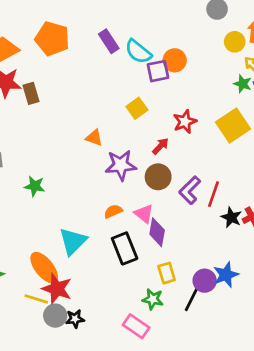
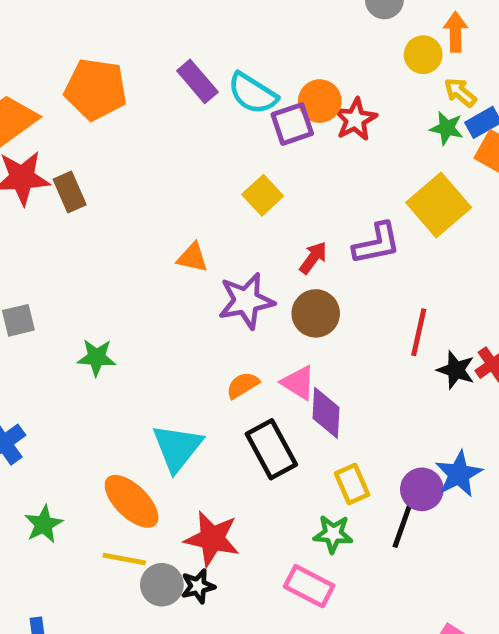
red star: (185, 122) -> (355, 119), moved
purple L-shape: (190, 190) -> (377, 244), moved, turned -140
red star: (57, 289) -> (212, 539), moved

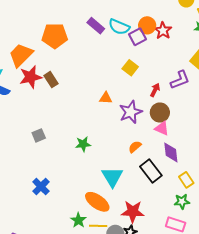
green star: (96, 357) -> (83, 144), moved
pink triangle: (298, 383) -> (162, 128), moved
green star: (44, 524) -> (78, 220), moved

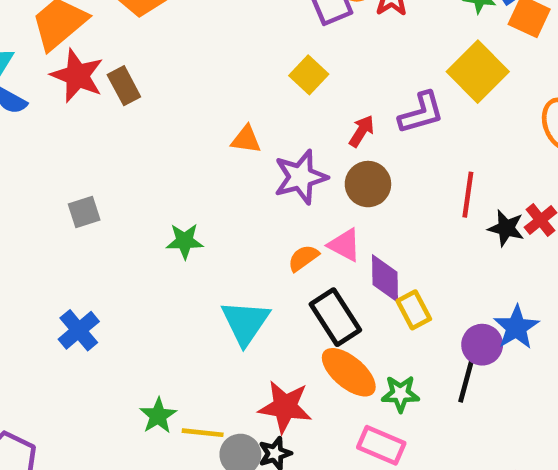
red star: (31, 77) -> (77, 76), turned 30
pink triangle: (162, 128) -> (345, 245), moved
yellow rectangle: (186, 180) -> (414, 310), moved
orange ellipse: (97, 202) -> (349, 372), moved

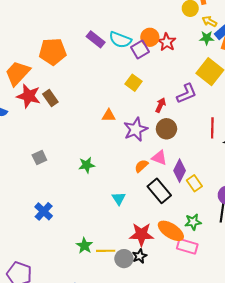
purple diamond: (385, 278) -> (180, 171), turned 35
cyan triangle: (245, 322) -> (119, 198), size x0.6
orange ellipse: (349, 372) -> (171, 231), moved

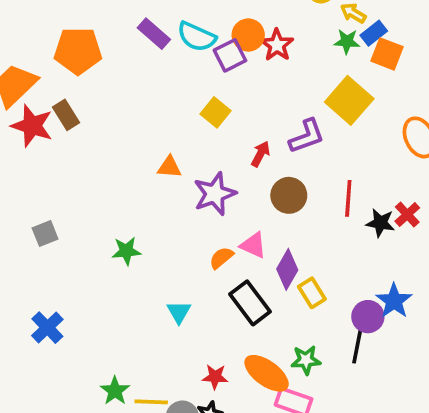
brown rectangle: (50, 98) -> (66, 115), moved
brown circle: (166, 129) -> (289, 195), moved
red star: (141, 234) -> (215, 377), size x0.6

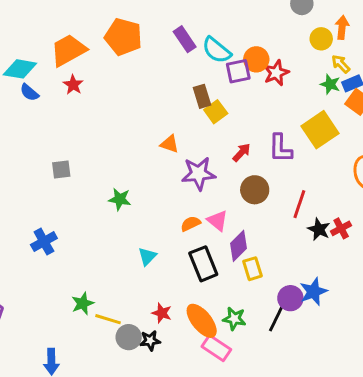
brown rectangle: (66, 115) -> (202, 96), moved
red star: (32, 126) -> (73, 85), size x0.6
purple L-shape: (307, 136) -> (280, 148), turned 96

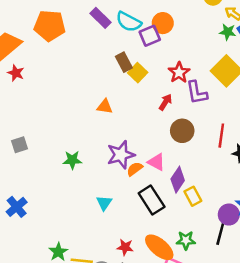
red star: (276, 73) -> (179, 72), moved
purple star: (199, 174) -> (121, 155), moved

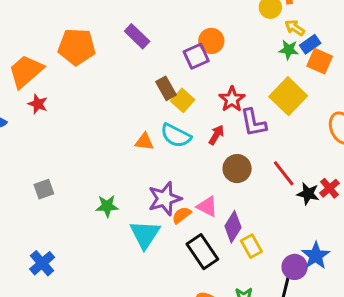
cyan semicircle: (129, 22) -> (176, 136), moved
red line: (221, 136) -> (284, 173), turned -45
cyan triangle: (104, 203) -> (145, 234), moved, size x1.6

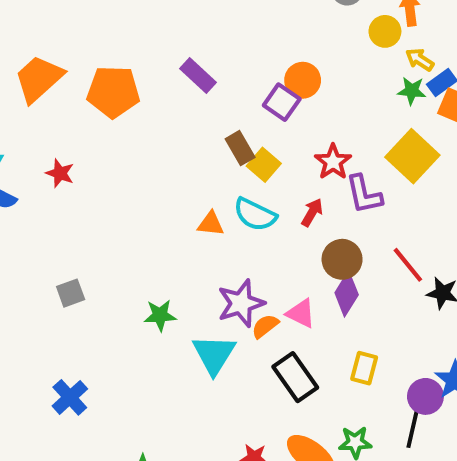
purple square: (196, 56) -> (282, 102), turned -30
orange trapezoid: (26, 71) -> (39, 79), moved
purple diamond: (233, 227) -> (347, 294), moved
yellow rectangle: (251, 246) -> (364, 368), turned 45

